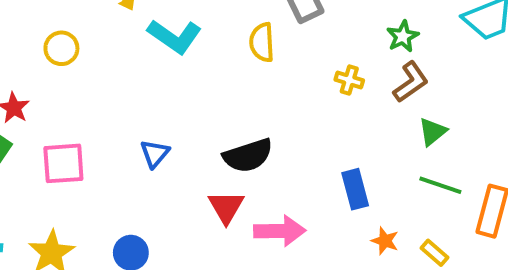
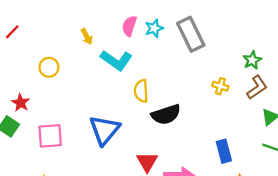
yellow semicircle: (262, 42) -> (141, 91), moved
blue triangle: (155, 153) -> (105, 130), size x1.8
black semicircle: (248, 155) -> (166, 115), moved

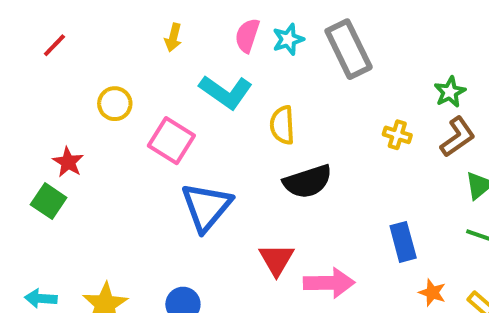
yellow arrow: (87, 37) -> (173, 37), moved, turned 42
yellow semicircle: (141, 91) -> (282, 125), moved
pink square: (50, 136) -> (171, 141), moved, turned 36

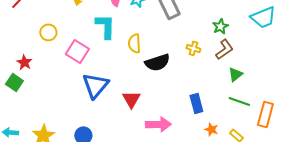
cyan L-shape: (226, 92) -> (105, 26), turned -124
black semicircle: (308, 182) -> (157, 62), moved
red triangle: (276, 259) -> (131, 99), moved

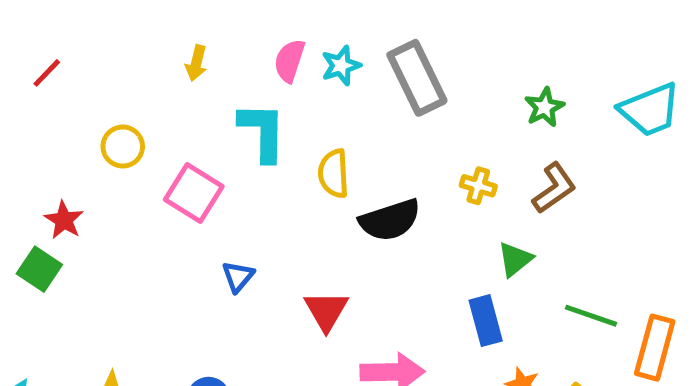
green star: (220, 26) -> (544, 107), moved
green triangle: (235, 74) -> (515, 259), moved
blue triangle: (95, 85) -> (238, 276), size x0.5

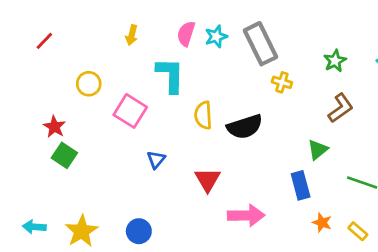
yellow semicircle: (334, 173) -> (203, 115), moved
yellow cross: (478, 186) -> (282, 82), moved
green square: (39, 269) -> (64, 155), moved

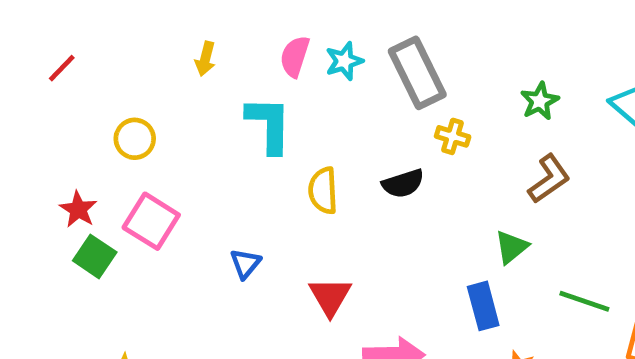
pink square: (130, 111) -> (151, 221), moved
black semicircle: (245, 127) -> (403, 184), moved, size x0.7

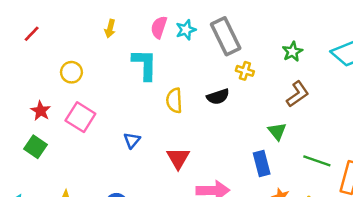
green triangle: (511, 247) -> (277, 131), turned -30
green square: (95, 256) -> (36, 147), moved

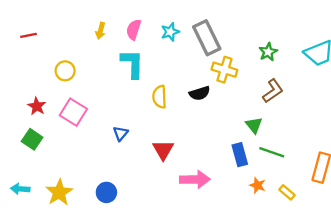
pink semicircle: (159, 27) -> (134, 30), moved
red line: (32, 34) -> (29, 35), turned 35
yellow cross: (245, 71) -> (224, 70), size x1.5
green line: (317, 161) -> (272, 152), moved

